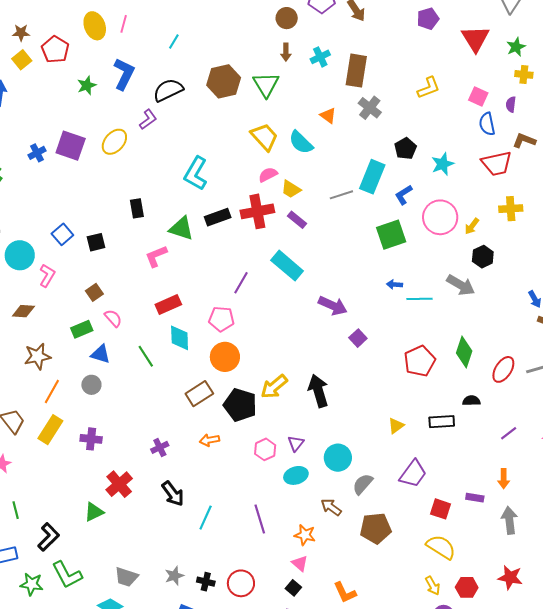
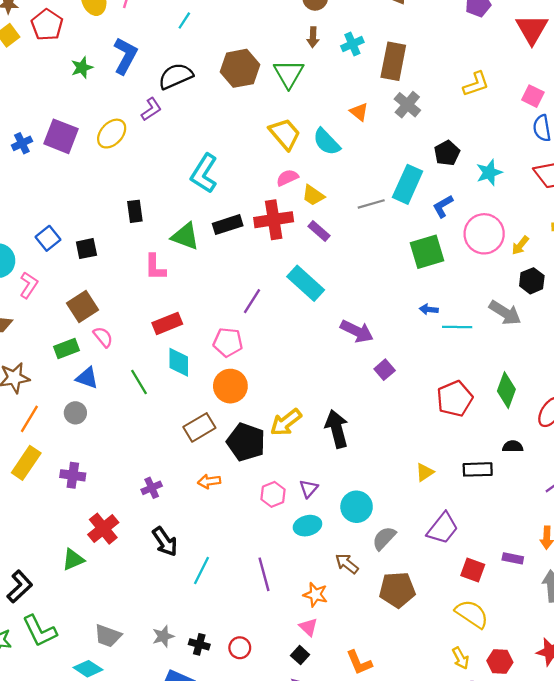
pink L-shape: (156, 256) -> (155, 267), turned -70
brown square: (94, 292) -> (82, 306), size x1.5
red circle: (241, 583) -> (240, 648), size x0.7

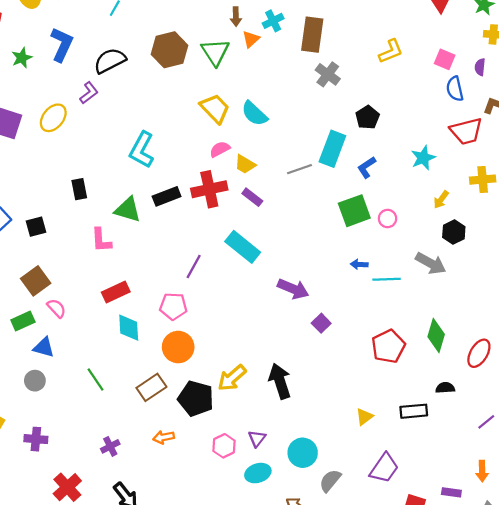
orange triangle: (359, 112) -> (251, 39), moved, turned 42
cyan star: (489, 172) -> (423, 158), moved
pink circle: (484, 234) -> (388, 219), moved, size x0.5
green line: (139, 382) -> (95, 379), moved

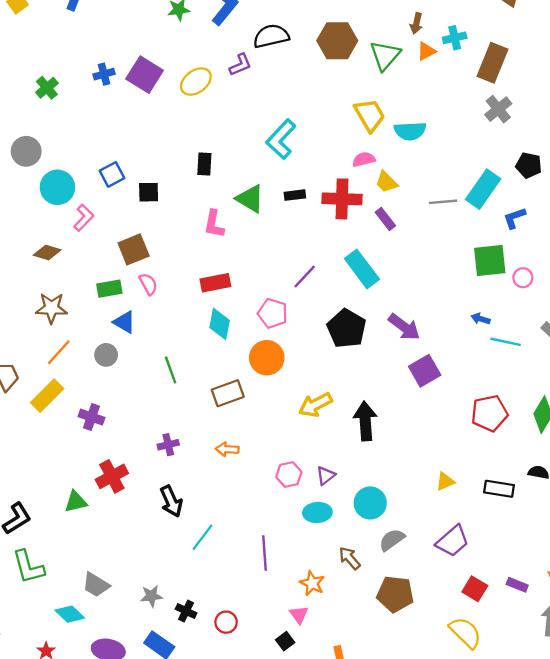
cyan semicircle: (254, 114) -> (410, 131), turned -60
black pentagon: (367, 117) -> (529, 165), turned 30
black rectangle: (167, 196) -> (295, 195), size x0.7
purple square: (321, 323) -> (425, 371), size x1.5
black pentagon: (196, 399) -> (347, 329), moved

